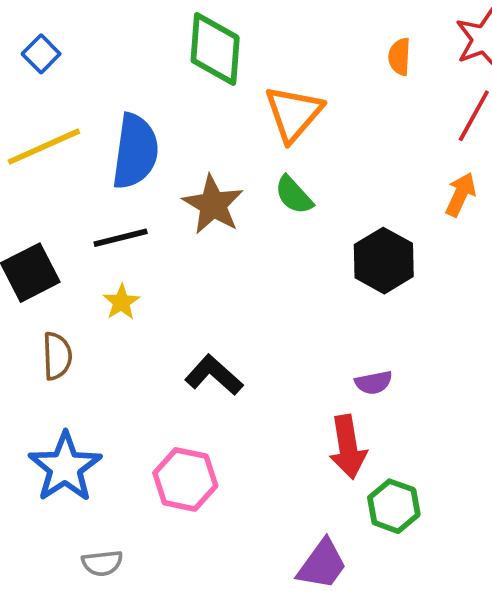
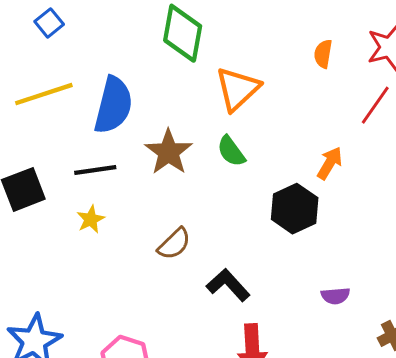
orange arrow: (460, 194) -> (330, 163), moved
brown semicircle: (57, 356) -> (174, 244), moved, turned 42
black L-shape: (214, 375) -> (228, 285), moved
purple semicircle: (374, 383) -> (335, 296), moved

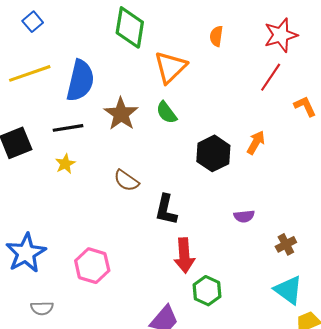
orange semicircle: (323, 54) -> (216, 36), moved
orange arrow: (330, 163) -> (256, 142), moved
brown semicircle: (174, 244) -> (126, 181), turned 80
black L-shape: (228, 285) -> (166, 210), turned -124

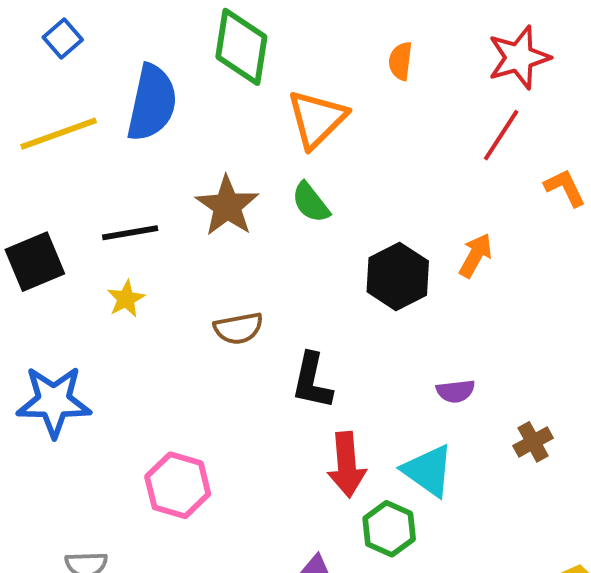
blue semicircle: (80, 81) -> (152, 103), moved
brown semicircle: (126, 181) -> (238, 328), turned -45
blue star: (26, 253) -> (54, 401), moved, turned 30
cyan triangle: (288, 290) -> (428, 471), moved

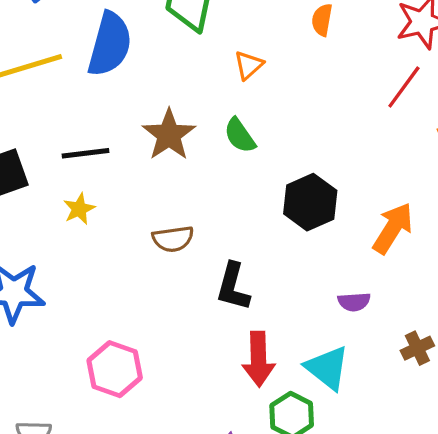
orange triangle: (317, 119) -> (249, 65), size x0.6
orange arrow: (475, 255) -> (393, 228), moved, size x1.4

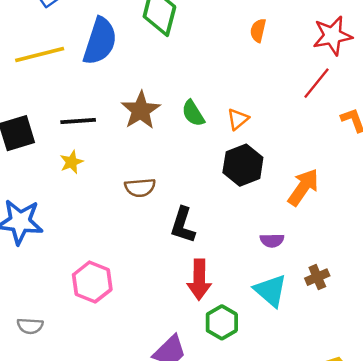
orange triangle: (249, 65) -> (238, 119), moved
cyan triangle: (327, 368) -> (270, 291), moved

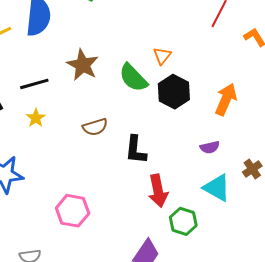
green semicircle: (193, 113) -> (133, 78), moved, size x1.4

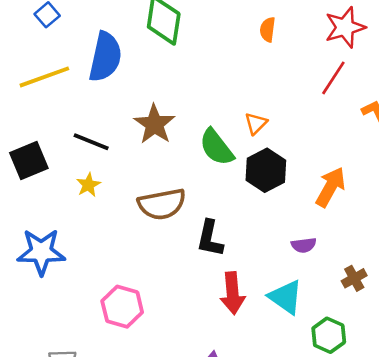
black line: (34, 84) -> (91, 142), turned 32
brown semicircle: (95, 127) -> (162, 204), size x1.5
cyan triangle: (217, 188) -> (286, 297), moved
green hexagon: (183, 221) -> (329, 335), moved

